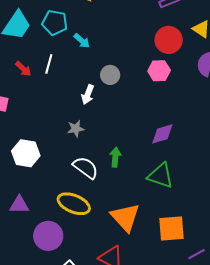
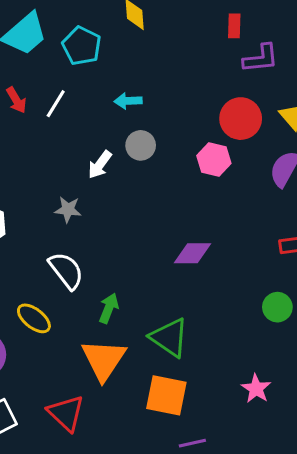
cyan arrow: (82, 41) -> (128, 101), moved, turned 120
green arrow: (115, 157) -> (109, 308), moved
green triangle: (161, 176) -> (169, 338), moved
yellow ellipse: (74, 204) -> (34, 318), size x0.7

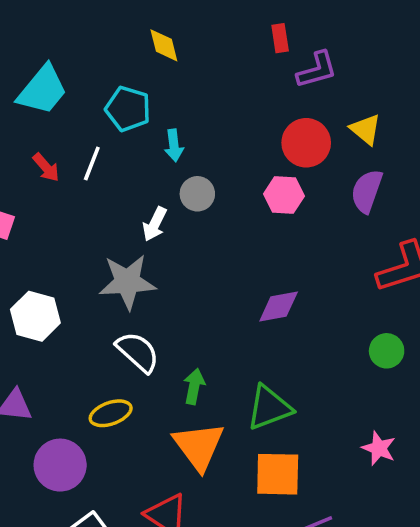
cyan pentagon: (82, 46) -> (128, 109), moved
cyan arrow: (128, 101) -> (174, 145), turned -84
gray star: (68, 209) -> (127, 282), size x1.8
yellow ellipse: (34, 318) -> (111, 413), turned -48
green triangle: (169, 338) -> (269, 408), turned -45

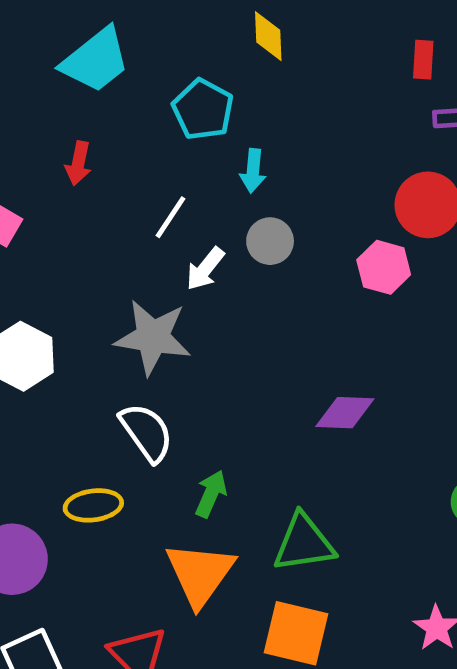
white line: (92, 163) -> (170, 217), moved
red arrow: (46, 167) -> (78, 163), turned 40

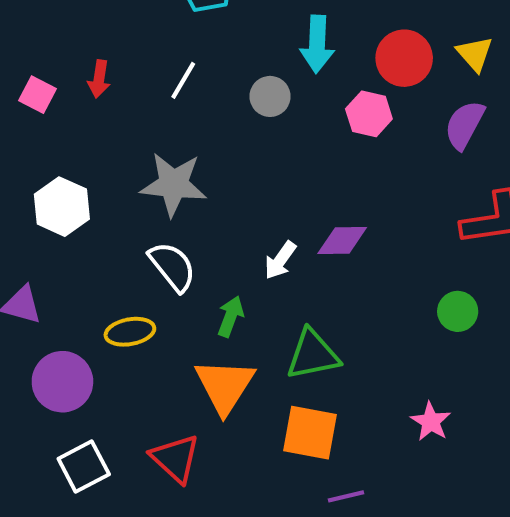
red arrow: (78, 163) -> (99, 79), moved
cyan arrow: (253, 171) -> (317, 44), moved, size x1.5
white arrow: (205, 269) -> (280, 260), moved

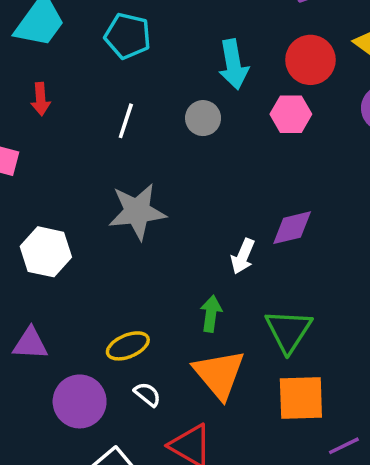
red arrow: (99, 79) -> (41, 99), moved
white semicircle: (172, 267) -> (147, 394), moved, size x0.6
green triangle: (313, 355) -> (288, 331), turned -33

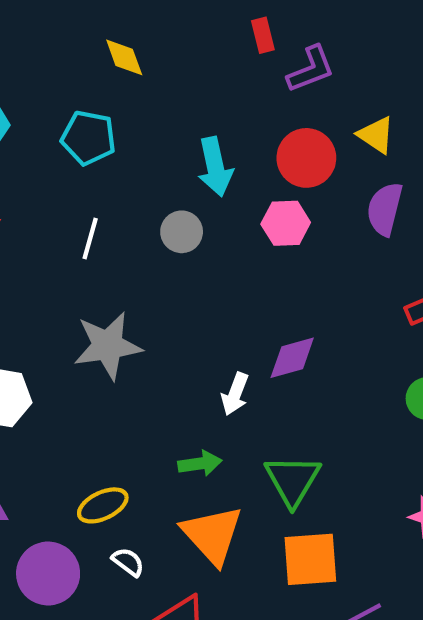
green arrow: (211, 314) -> (200, 463), turned 76

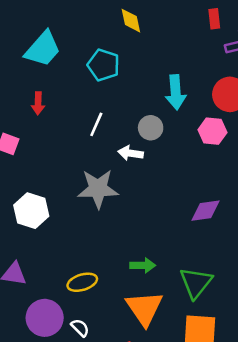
white arrow: (235, 394) -> (131, 153), moved, turned 70
white semicircle: (128, 562) -> (80, 328), moved

